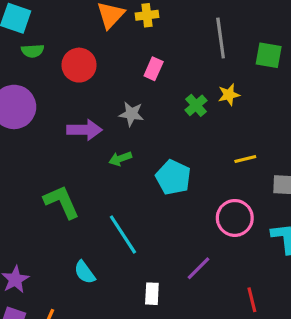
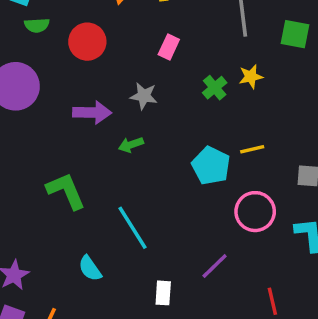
yellow line: (245, 159) -> (252, 149), moved
cyan pentagon: (173, 177) -> (211, 166), moved

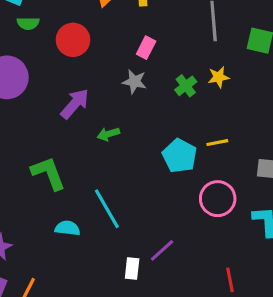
gray star: (144, 96) -> (134, 82), moved
purple arrow: (92, 113) -> (75, 104), turned -52
purple line: (215, 266) -> (162, 250), moved
cyan semicircle: (90, 268) -> (67, 228), moved, turned 130

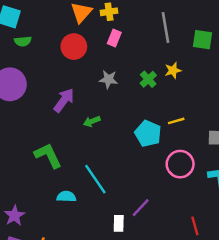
red circle: (73, 40) -> (74, 47), moved
pink rectangle: (146, 48) -> (114, 38), moved

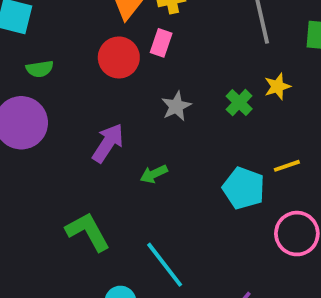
pink rectangle: (114, 38) -> (161, 43), moved
green semicircle: (23, 41) -> (40, 69), moved
gray star: (108, 79) -> (176, 106), turned -30

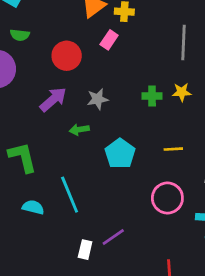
red circle: (119, 57) -> (67, 56), moved
green cross: (239, 103) -> (152, 96), turned 30
gray star: (176, 106) -> (98, 99), moved
cyan pentagon: (244, 188) -> (120, 154), moved

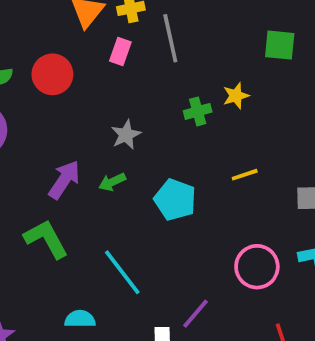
gray line: (183, 43) -> (170, 38), moved
red circle: (67, 56) -> (52, 74), moved
purple arrow: (53, 99) -> (64, 180), moved
pink circle: (167, 198) -> (257, 267), moved
cyan semicircle: (33, 207) -> (80, 319), moved

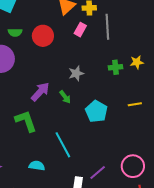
green arrow: (112, 182) -> (65, 97), turned -112
pink circle: (257, 267) -> (133, 166), moved

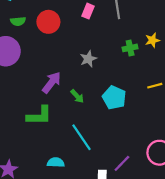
green arrow: (65, 97) -> (77, 96), moved
green L-shape: (26, 121) -> (39, 116), turned 115

